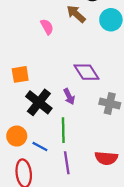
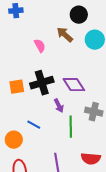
black cross: (39, 102) -> (42, 83), moved, turned 35
green line: (63, 130) -> (71, 127), moved
blue line: (40, 147) -> (34, 125), moved

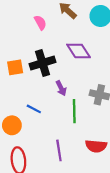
purple diamond: (74, 85) -> (79, 51), moved

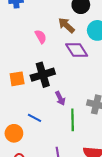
purple diamond: (79, 51) -> (77, 50), moved

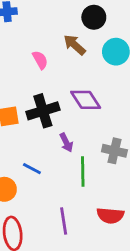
purple diamond: (77, 50) -> (86, 100), moved

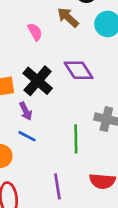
black cross: (43, 111) -> (38, 81), turned -32
purple arrow: (66, 143) -> (26, 111), moved

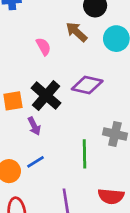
purple diamond: (79, 70) -> (87, 85), turned -44
blue line: (27, 136) -> (35, 162), moved, turned -60

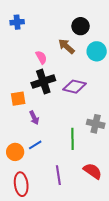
black cross: (46, 96) -> (43, 82), moved, turned 30
red semicircle: (111, 196) -> (93, 171), turned -150

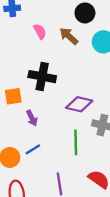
pink semicircle: (41, 57) -> (40, 31), moved
black cross: (43, 82) -> (42, 77), turned 30
purple diamond: (74, 87) -> (79, 104), moved

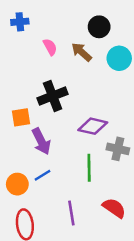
black cross: (42, 77) -> (53, 96), turned -32
purple arrow: (32, 118) -> (41, 141), size x1.5

